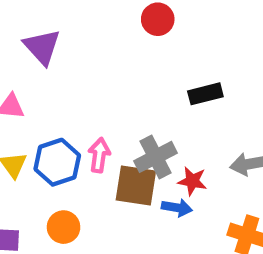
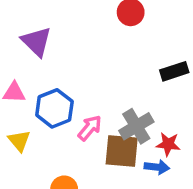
pink arrow: (99, 155) -> (90, 128), turned 36
blue hexagon: (57, 162) -> (54, 108), moved

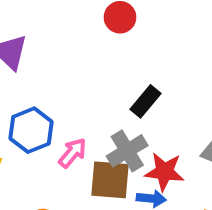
black rectangle: (174, 71) -> (146, 101), moved, turned -32
red star: (168, 144) -> (164, 172), size x1.4

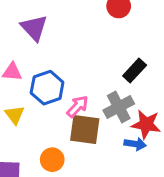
brown square: (110, 180) -> (85, 130), moved

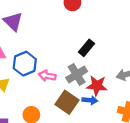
pink arrow: (77, 106) -> (47, 76), turned -119
brown square: (85, 130) -> (67, 102), moved, turned 30

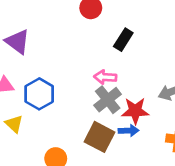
black rectangle: (86, 48) -> (123, 40), moved
pink arrow: (47, 76) -> (105, 77), moved

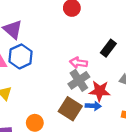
black rectangle: (123, 40) -> (108, 48), moved
blue hexagon: (39, 94) -> (20, 56), moved

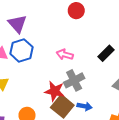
pink arrow: (79, 63) -> (65, 55), moved
red star: (100, 91) -> (55, 91), moved

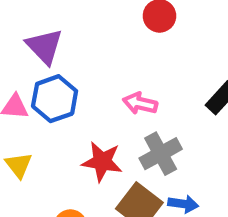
red star: (55, 91) -> (102, 162), moved

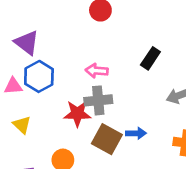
gray cross: (161, 154) -> (98, 100), moved, turned 32

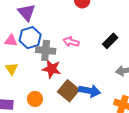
gray cross: (98, 100) -> (46, 50), moved
blue arrow: (136, 133) -> (89, 91), size x1.5

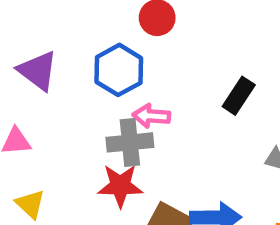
blue hexagon: (30, 38) -> (119, 70), moved
gray cross: (46, 50) -> (130, 142), moved

